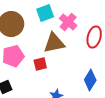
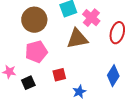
red square: (40, 64) -> (59, 75), moved

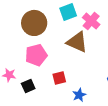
brown triangle: (77, 39) -> (77, 42), turned 35

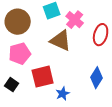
red square: (59, 78) -> (43, 77), size x1.6
black square: (28, 86) -> (12, 85), turned -32

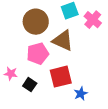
brown triangle: (61, 41) -> (63, 41), moved

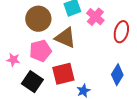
pink star: (11, 74) -> (13, 60), moved
black square: (30, 85) -> (32, 82), size x1.5

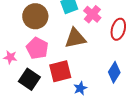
brown triangle: (65, 38) -> (75, 38), moved, turned -35
pink pentagon: (40, 51) -> (37, 48), turned -30

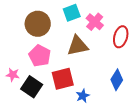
pink star: (10, 57) -> (13, 75), moved

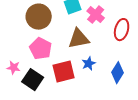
blue star: (83, 96) -> (89, 64), moved

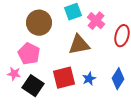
pink pentagon: (41, 49) -> (29, 54), moved
blue star: (89, 64) -> (89, 79), moved

